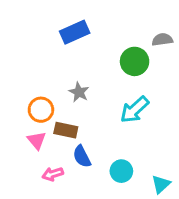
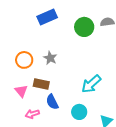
green circle: (135, 61) -> (84, 27), moved
orange circle: (41, 110) -> (24, 60), moved
cyan arrow: (135, 110) -> (91, 84), moved

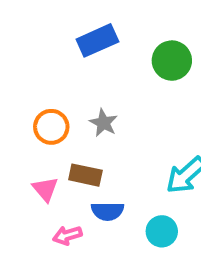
blue semicircle: (52, 102) -> (108, 211), turned -63

